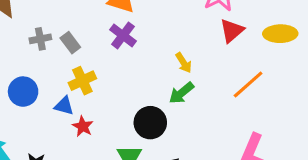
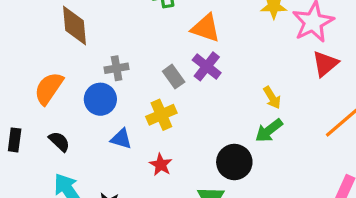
gray rectangle: (70, 43) -> (174, 77), moved
blue circle: (23, 92) -> (100, 99), moved
blue triangle: (64, 106) -> (121, 139), moved

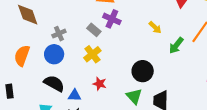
green arrow: (269, 130) -> (176, 45), moved
blue triangle: (121, 139) -> (75, 95), moved
black semicircle: (59, 141) -> (54, 83), moved, size x1.5

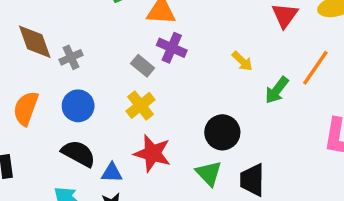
gray cross: (59, 34) -> (71, 57), moved
red star: (100, 84) -> (152, 153), size x1.6

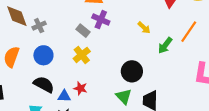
red star: (152, 153) -> (80, 88), moved, size x0.6

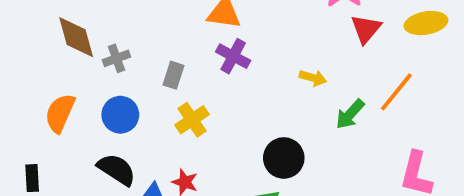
yellow arrow: (144, 28) -> (313, 78), turned -32
gray rectangle: (83, 31) -> (174, 75), moved, turned 64

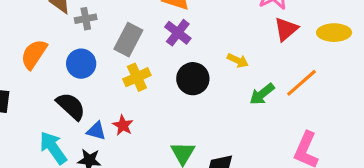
gray rectangle: (174, 75) -> (128, 40), size x1.5
black circle: (284, 158) -> (193, 79), moved

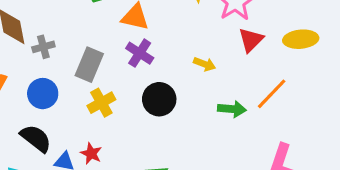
yellow arrow: (238, 61) -> (205, 64), moved
green arrow: (262, 94) -> (232, 109), turned -132

